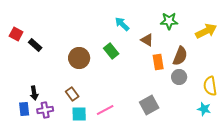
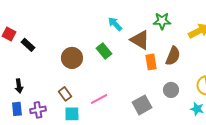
brown triangle: (147, 40) -> (140, 40), size x1.5
gray circle: (179, 77) -> (171, 90), moved
black arrow: (34, 93) -> (19, 86), moved
pink line: (105, 110) -> (99, 99), moved

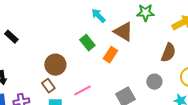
brown semicircle: (173, 56) -> (168, 53), moved
brown circle: (72, 58) -> (55, 65), moved
orange rectangle: (151, 62) -> (110, 55), moved, turned 42

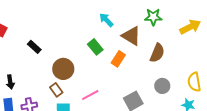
black rectangle: (11, 37) -> (34, 47), moved
brown semicircle: (168, 53) -> (157, 53), moved

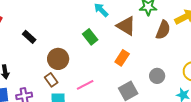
brown semicircle: (157, 53) -> (163, 30), moved
orange rectangle: (118, 59) -> (122, 58), moved

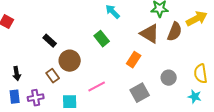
brown triangle: (126, 26) -> (150, 34), moved
black rectangle: (29, 37) -> (50, 41), moved
brown rectangle: (51, 80) -> (53, 76), moved

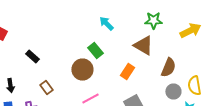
brown semicircle: (175, 32) -> (168, 68), moved
black rectangle: (50, 41) -> (32, 56), moved
brown circle: (70, 61) -> (82, 70), moved
gray circle: (169, 78) -> (173, 92), moved

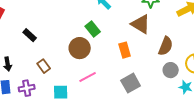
orange rectangle: (127, 72) -> (125, 50), turned -49

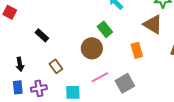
gray square: (131, 83) -> (125, 83), moved

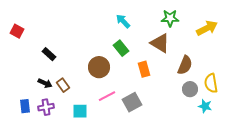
green rectangle: (105, 29) -> (121, 48), moved
black arrow: (20, 64) -> (45, 83), moved, turned -56

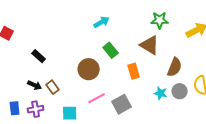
cyan arrow: (123, 21) -> (102, 22), moved, turned 105
cyan star: (205, 106) -> (161, 93), moved

